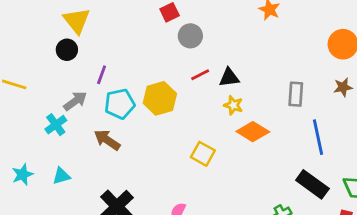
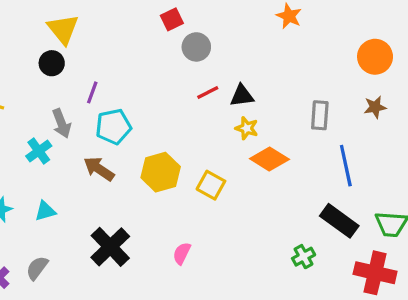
yellow hexagon: (160, 98) -> (161, 172), moved
gray arrow: (75, 101) -> (61, 123), turned 105

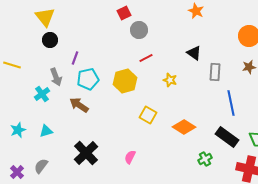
yellow triangle: (63, 29) -> (45, 17), moved
black triangle: (242, 96) -> (194, 53), moved, turned 42
orange diamond: (269, 159) -> (184, 127), moved
yellow hexagon: (161, 172) -> (125, 81), moved

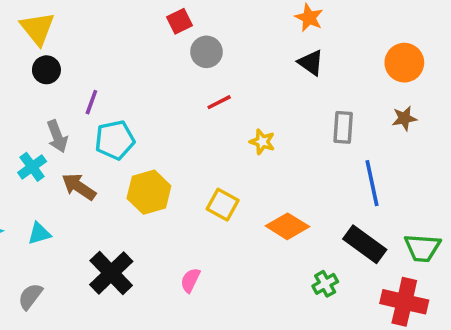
black triangle: (194, 53) -> (311, 63), moved
yellow hexagon: (125, 81) -> (149, 192), moved
brown arrow: (79, 105) -> (79, 187), moved

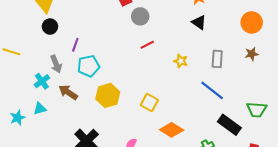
yellow star: (262, 142) -> (181, 61), moved
blue line: (372, 183) -> (212, 90), moved, turned -40
orange diamond: (287, 226) -> (172, 130), moved
cyan triangle: (39, 233) -> (40, 109), moved
green trapezoid: (422, 248) -> (257, 110), moved

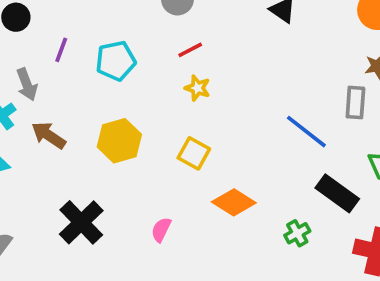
gray rectangle: (217, 59) -> (355, 103), moved
yellow star: (181, 61) -> (197, 88), moved
cyan pentagon: (88, 66) -> (116, 61), moved

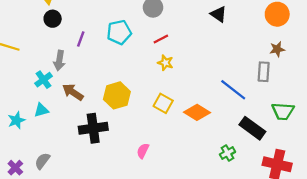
cyan pentagon: (116, 61) -> (119, 32), moved
gray arrow: (27, 84) -> (59, 60), turned 30
orange diamond: (234, 202) -> (197, 112), moved
black cross: (81, 222) -> (93, 128), moved, turned 36

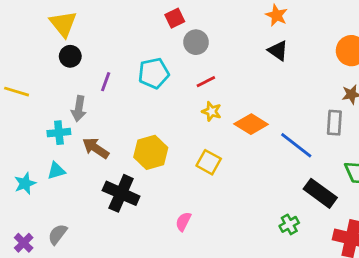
cyan cross: (44, 80) -> (59, 133), turned 30
orange diamond: (197, 112) -> (251, 124), moved
black cross: (93, 128) -> (121, 193), turned 32

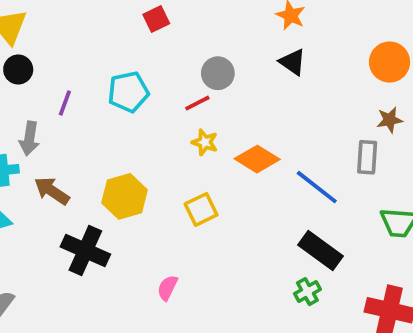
gray circle: (196, 42) -> (218, 73), moved
yellow square: (209, 162) -> (201, 209), turned 35
black rectangle: (320, 193) -> (320, 250), moved

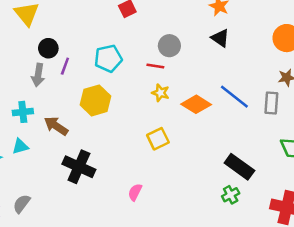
black circle: (18, 69) -> (48, 48), moved
red line: (197, 103) -> (155, 66), turned 36
gray arrow: (29, 139) -> (38, 75), moved
blue line: (317, 187) -> (234, 97), moved
yellow hexagon: (125, 196) -> (95, 100), moved

